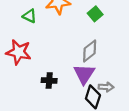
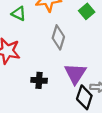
gray diamond: (90, 51) -> (58, 37), moved, turned -35

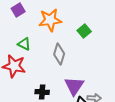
green triangle: (19, 14) -> (24, 44), moved

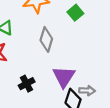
black cross: (42, 92) -> (27, 84), turned -32

